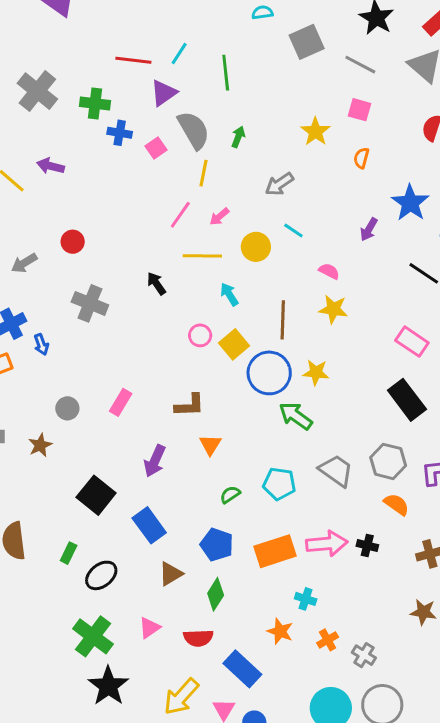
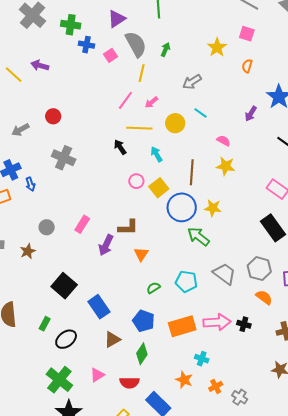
black arrow: (156, 284) -> (120, 147), moved
purple arrow: (155, 461) -> (106, 245), moved

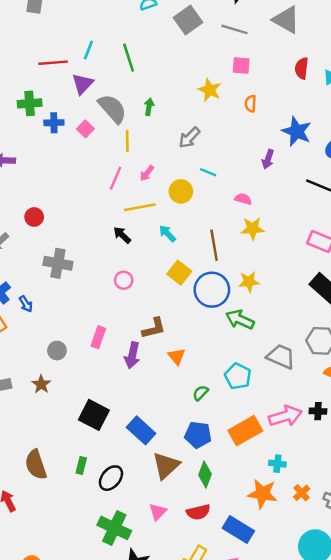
pink circle: (136, 181) -> (124, 280), moved
cyan pentagon: (186, 281) -> (238, 376), turned 30
brown triangle: (112, 339) -> (166, 466), size x1.4
orange star: (184, 380) -> (262, 494), size x1.4

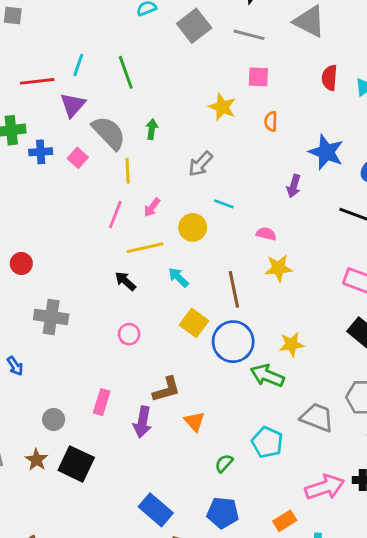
yellow star: (249, 282) -> (292, 344), moved
black square: (94, 415) -> (76, 464), moved
orange rectangle: (245, 431) -> (285, 521), moved, size x0.6

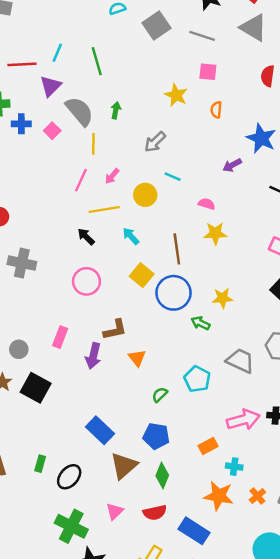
purple arrow: (294, 186) -> (232, 165), turned 42
pink circle: (129, 334) -> (86, 281), size x1.5
green arrow: (267, 376) -> (201, 323), size x0.7

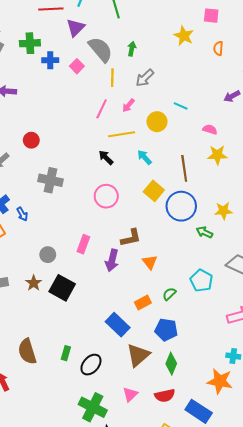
gray arrow: (155, 142) -> (145, 78), moved
orange rectangle: (208, 446) -> (143, 303), moved

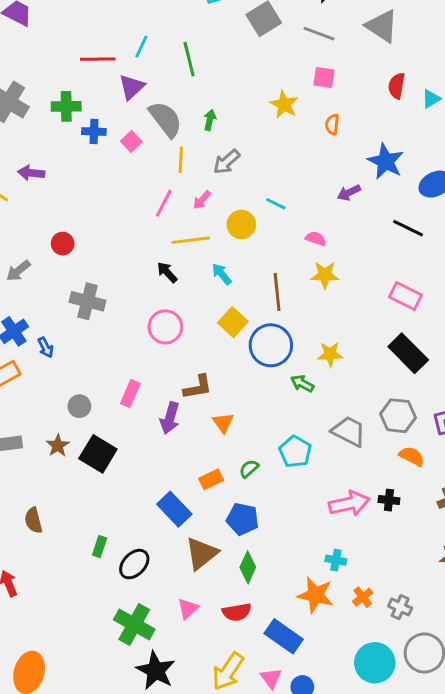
brown semicircle: (27, 351) -> (33, 520), moved, size x0.7

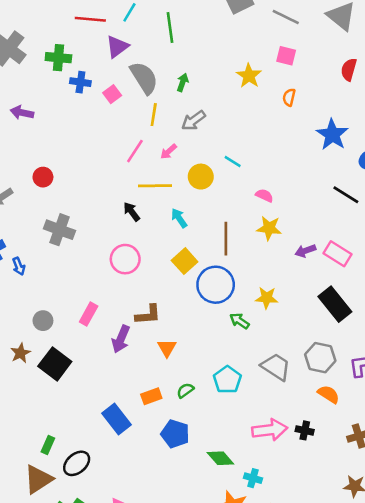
purple arrow: (349, 193) -> (305, 251), moved
brown triangle: (202, 553) -> (38, 479), moved
green diamond: (248, 567) -> (220, 458), moved, turned -72

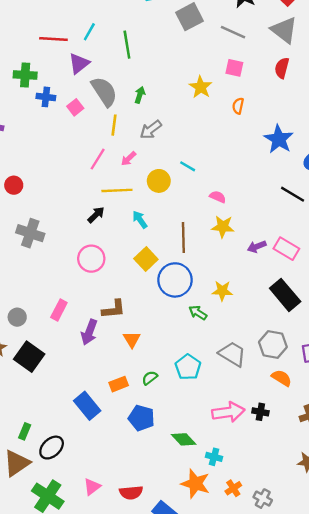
red semicircle: (349, 70) -> (282, 68), moved
black arrow: (132, 212) -> (96, 215), turned 84

